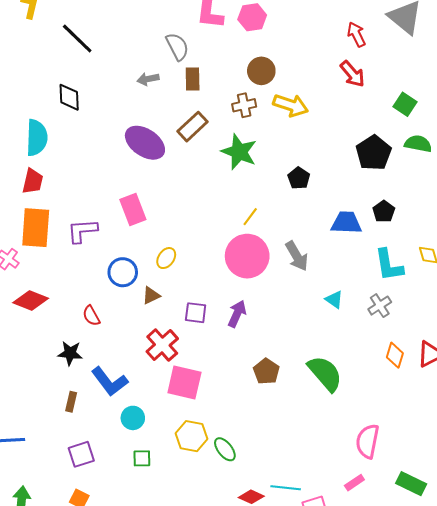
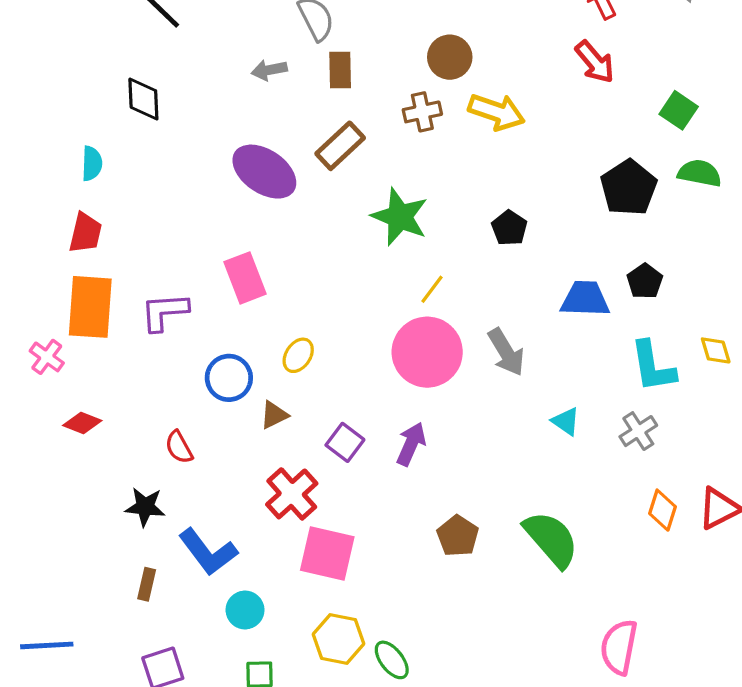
cyan semicircle: (37, 138) -> (92, 163), size x0.6
green star: (239, 152) -> (400, 217), moved
red diamond: (31, 301) -> (82, 423), size x0.7
purple square: (196, 313) -> (345, 442), turned 30

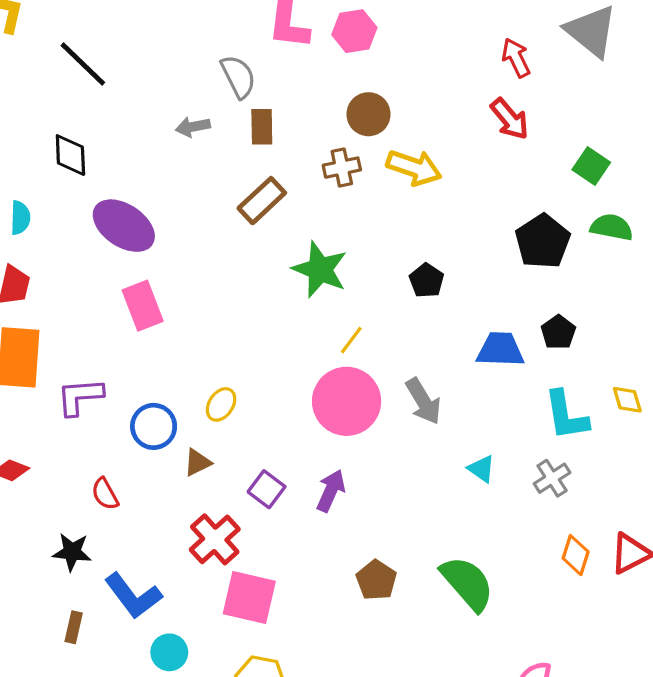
purple ellipse: (264, 172) -> (124, 226), moved
pink rectangle: (245, 278) -> (143, 306), moved
purple L-shape: (164, 312) -> (80, 397), moved

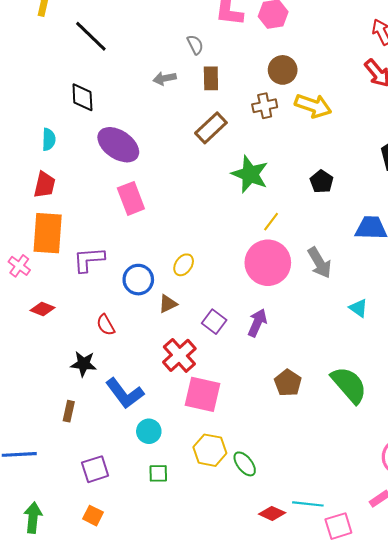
gray semicircle: (238, 77) -> (195, 45), size x0.7
brown rectangle: (74, 627) -> (69, 411), moved

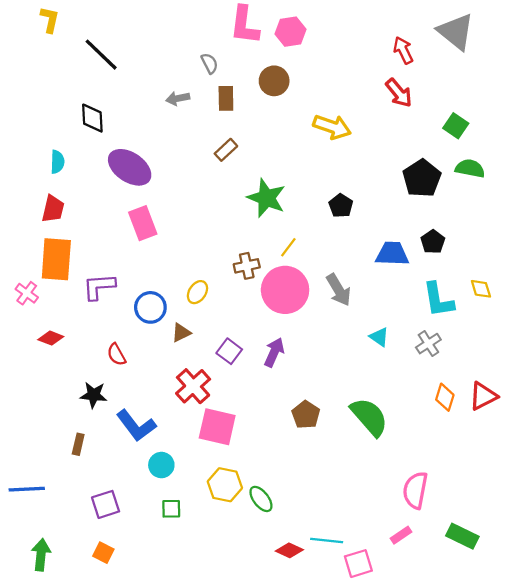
brown circle: (283, 70) -> (274, 81), moved
brown cross: (265, 106) -> (247, 266), moved
brown rectangle: (211, 128) -> (226, 150), size x0.7

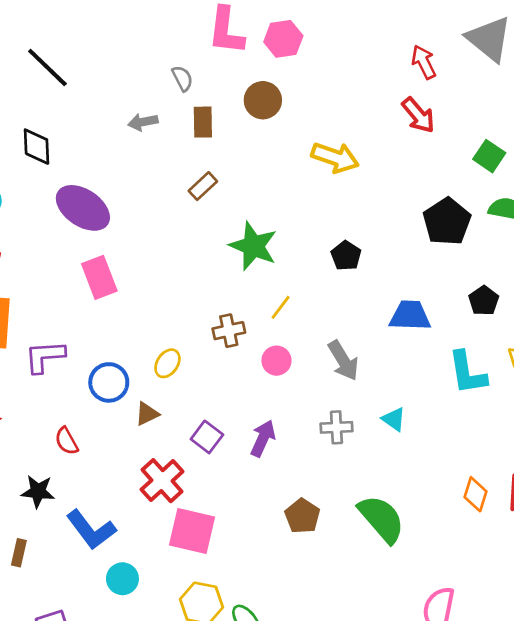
black pentagon: (433, 242) -> (484, 301), moved
pink circle: (285, 290) -> (276, 361), size x0.5
gray cross: (428, 344) -> (336, 427), moved, turned 30

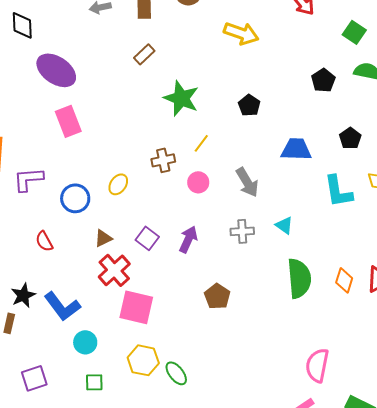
black pentagon: (447, 222) -> (323, 80), size x0.7
brown triangle: (147, 414) -> (103, 238), moved
black star: (38, 491) -> (23, 295), moved, turned -30
green semicircle: (381, 519) -> (299, 278), moved, turned 36

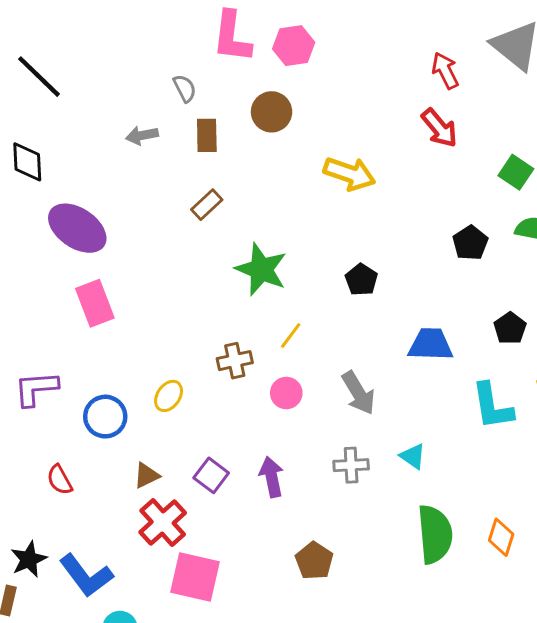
purple arrow: (188, 239) -> (272, 477), turned -36

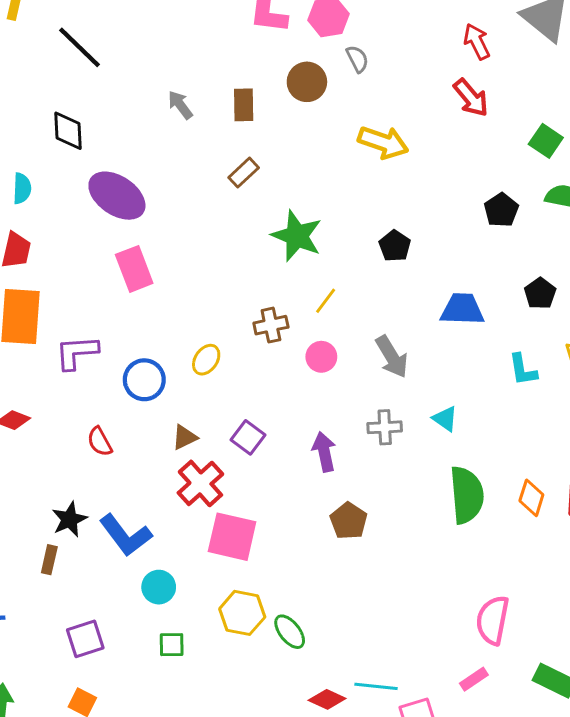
gray semicircle: (185, 88) -> (357, 59), moved
gray arrow: (142, 135) -> (180, 105), turned 64
cyan L-shape: (492, 406) -> (523, 370), size x0.7
purple arrow: (272, 477) -> (324, 452), moved

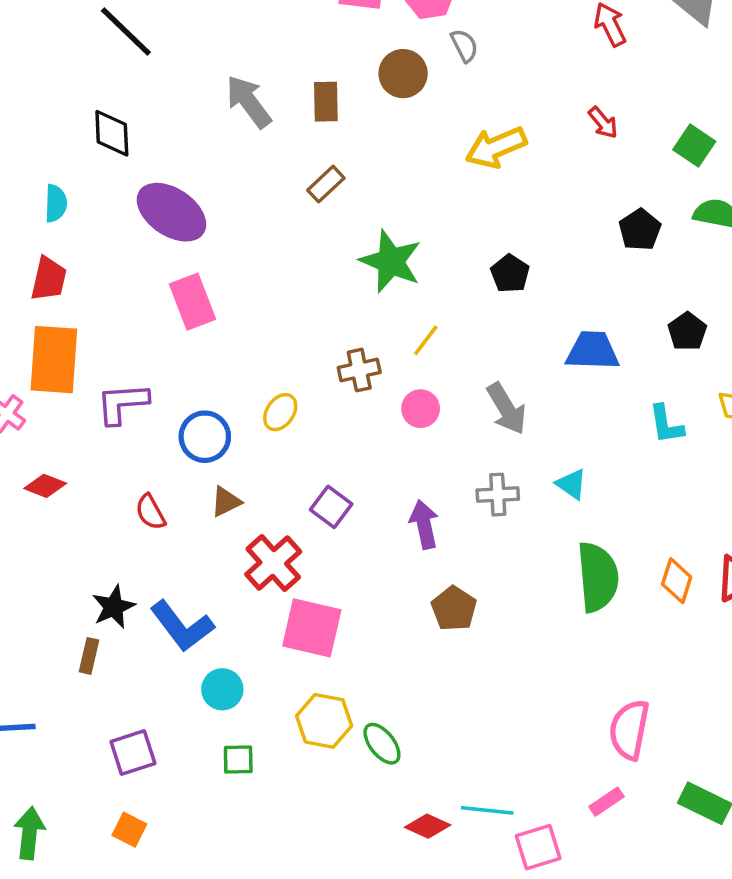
red arrow: (471, 98) -> (603, 123), moved, size x0.7
gray arrow: (180, 105) -> (249, 102), size x1.5
yellow arrow: (383, 142) -> (496, 147), turned 138
brown triangle: (185, 437) -> (226, 502), moved

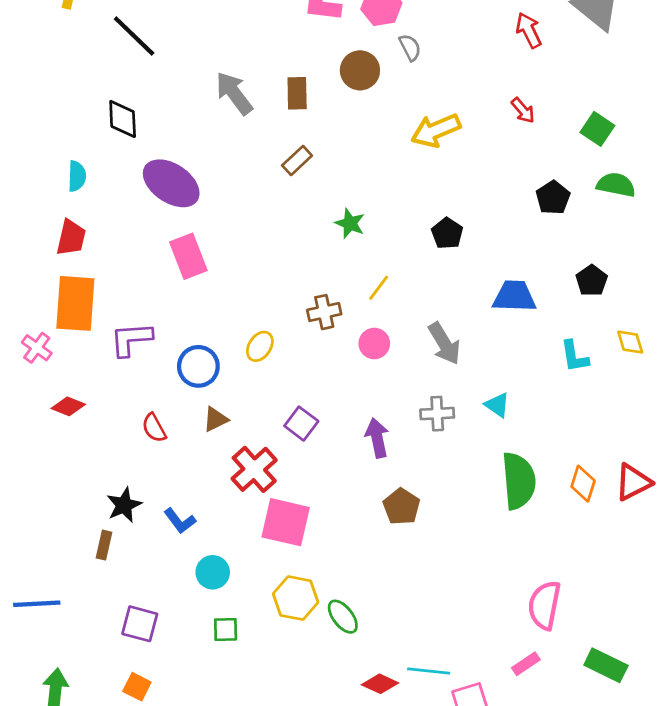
green star: (391, 261) -> (350, 223), size x0.6
blue L-shape: (182, 626) -> (180, 521), size x0.6
purple square: (133, 752) -> (140, 624), turned 33

